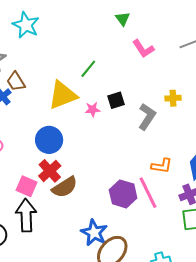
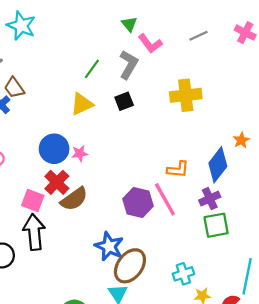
green triangle: (123, 19) -> (129, 24), moved
yellow triangle: (63, 95) -> (82, 104), moved, size x0.7
yellow cross: (173, 98) -> (186, 95), size x1.8
pink star: (92, 110) -> (80, 153), moved
gray L-shape: (147, 117) -> (129, 65), moved

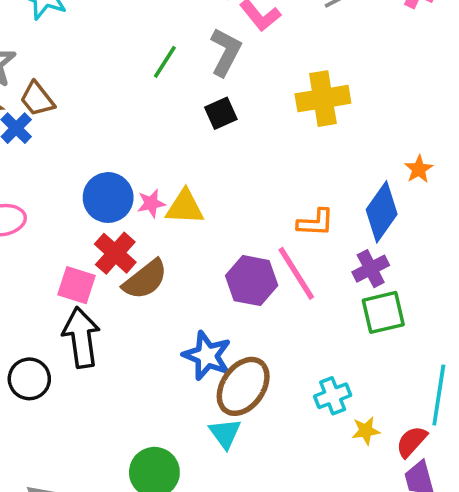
yellow triangle: (82, 104) -> (185, 207), moved, turned 30

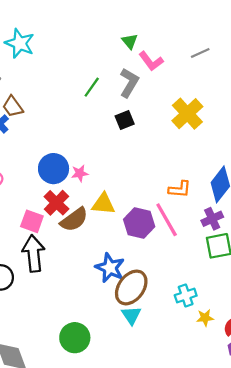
yellow cross: (323, 99) -> (187, 114), turned -36
yellow triangle: (185, 207) -> (103, 204), moved
cyan triangle: (225, 433) -> (131, 315), moved

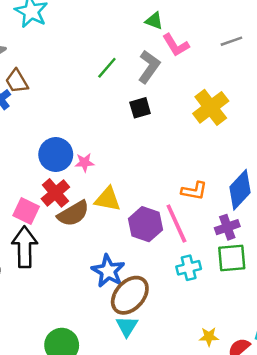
green triangle: (130, 41) -> (154, 21), turned -35
cyan cross: (186, 295) -> (189, 268), moved

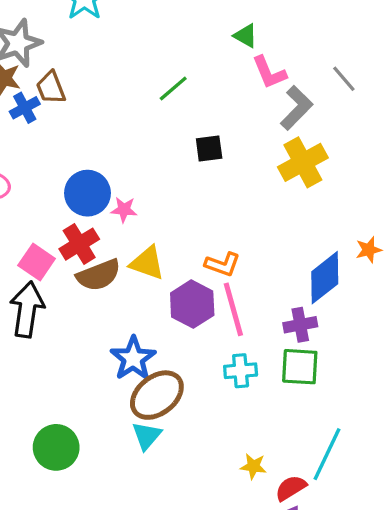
gray line: (231, 41) -> (344, 79), turned 60
gray L-shape: (149, 67) -> (297, 108), moved
orange L-shape: (194, 191) -> (223, 264), moved

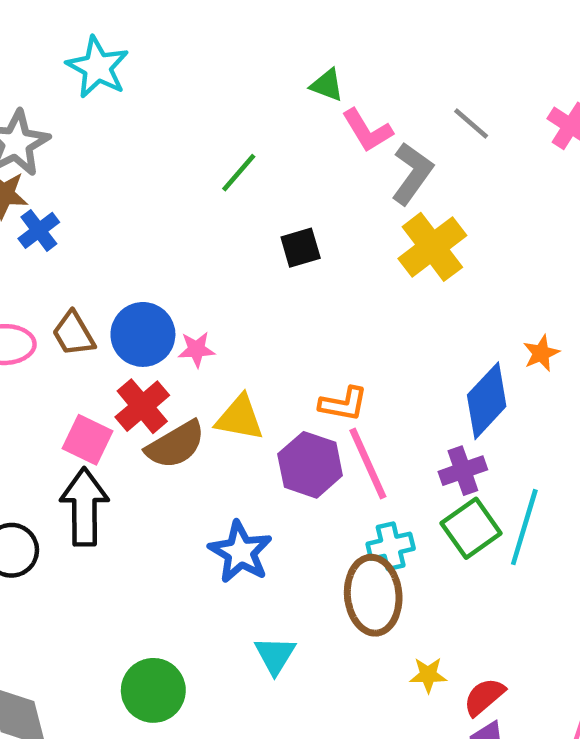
brown trapezoid: (51, 88) -> (74, 334), moved
green square: (300, 367) -> (471, 528), turned -30
brown ellipse: (157, 395) -> (373, 595), moved, turned -48
cyan line: (327, 454) -> (524, 527), moved

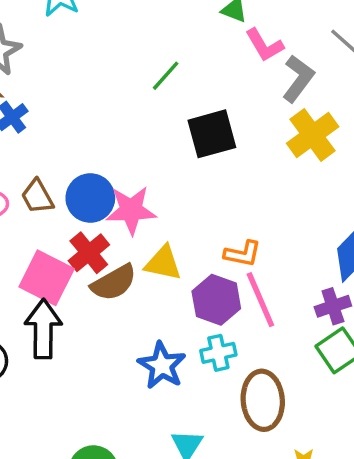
black square: (301, 248) -> (212, 134), size x1.6
pink star: (196, 349) -> (131, 210), size x1.8
pink square: (87, 440) -> (47, 278), size x1.4
cyan cross: (391, 546) -> (218, 353), moved

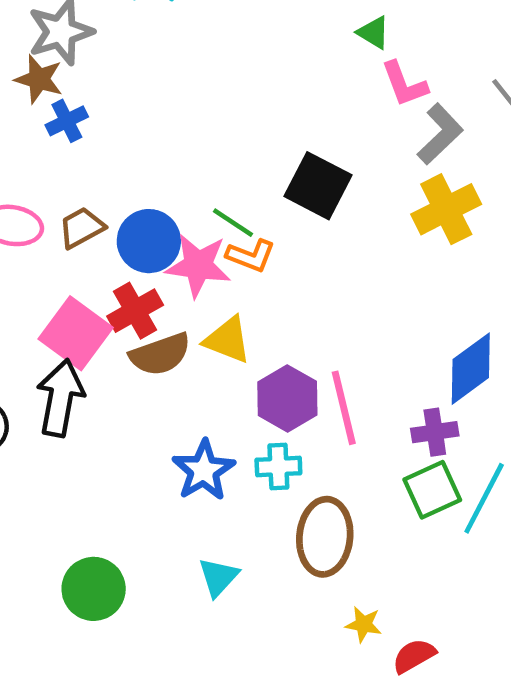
green line: (166, 76) -> (233, 223), moved, turned 72
black square: (212, 134) -> (318, 186), turned 33
brown trapezoid: (37, 197) -> (82, 228), turned 81
orange L-shape: (243, 254) -> (251, 256), moved

